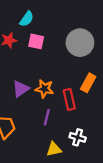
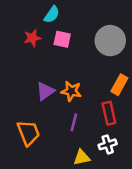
red rectangle: (69, 99) -> (109, 113), moved
white cross: (78, 137) -> (108, 144), turned -35

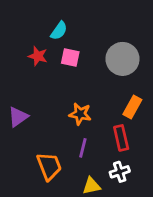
red star: (32, 38) -> (38, 56), turned 30
purple triangle: (45, 91) -> (18, 117), moved
orange trapezoid: (28, 133) -> (49, 166), moved

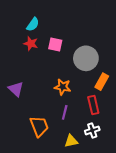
cyan semicircle: (59, 31) -> (33, 24), moved
gray circle: (122, 59) -> (86, 58), moved
purple triangle: (18, 117) -> (16, 89), turned -42

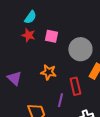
orange star: (63, 87) -> (48, 72), moved
red rectangle: (93, 105) -> (75, 86), moved

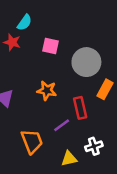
red star: (28, 35) -> (12, 42), moved
purple line: (60, 100) -> (62, 125), turned 40

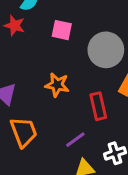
purple line: (62, 125) -> (75, 140), moved
orange trapezoid: (32, 141) -> (24, 132), moved

